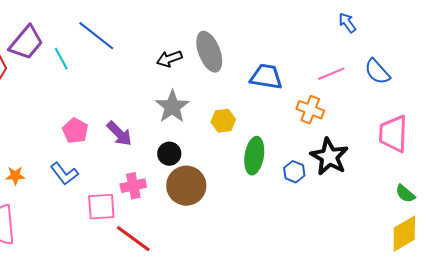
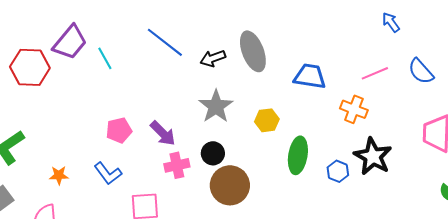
blue line: (96, 36) -> (165, 42), moved
pink pentagon: (75, 131) -> (119, 130), turned 30
pink cross: (133, 186) -> (177, 165), moved

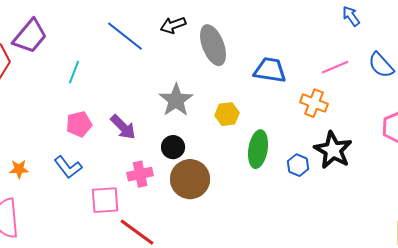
cyan line: (105, 58) -> (74, 72), moved, turned 50
black arrow: (213, 58) -> (173, 25), moved
pink cross: (177, 165) -> (140, 174), moved

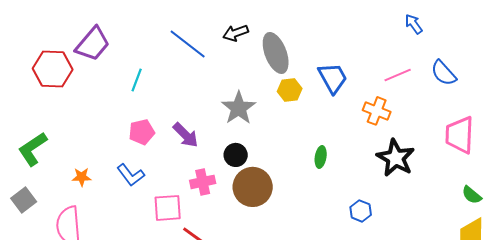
blue trapezoid: (270, 70) -> (333, 78), turned 52
yellow hexagon: (227, 114) -> (290, 90), moved
green ellipse: (258, 149) -> (321, 157), size x0.6
blue hexagon: (298, 165) -> (361, 211), moved

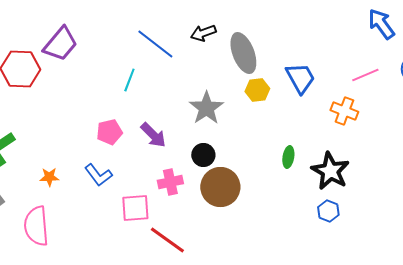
blue arrow: (414, 24) -> (381, 24), size x1.5
cyan line: (137, 80) -> (129, 80), moved
black star: (396, 158) -> (330, 171), moved

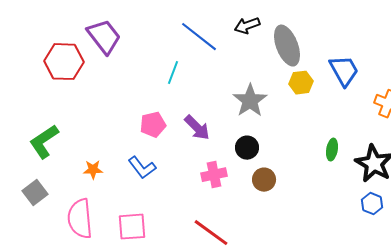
purple trapezoid: (60, 44) -> (104, 37), turned -78
brown circle: (220, 187) -> (264, 180), size x0.6
pink square: (135, 208) -> (132, 227), moved

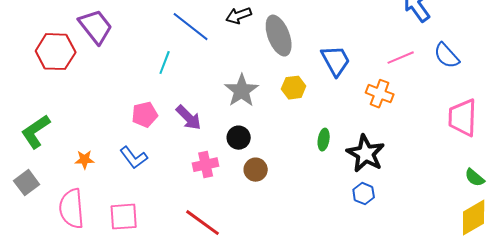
yellow hexagon: (301, 83) -> (294, 88), moved

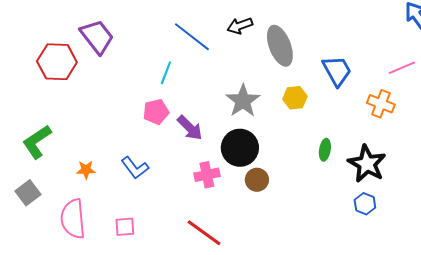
pink pentagon: (145, 115) -> (156, 112), moved
black circle: (239, 138) -> (240, 148), size x1.6
pink square: (124, 217) -> (125, 227), size x0.7

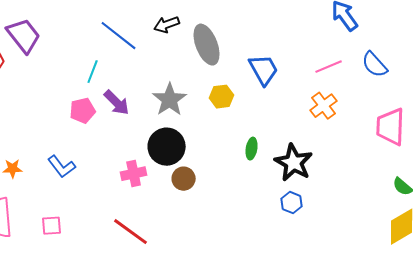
orange cross: (381, 104) -> (324, 106), moved, turned 32
purple arrow: (190, 128) -> (117, 103), moved

